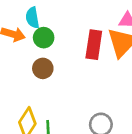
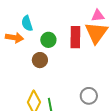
green circle: (44, 38) -> (48, 40), moved

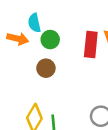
green circle: (48, 40) -> (50, 40), moved

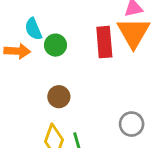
brown circle: (46, 68) -> (59, 97), moved

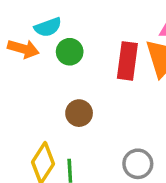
cyan semicircle: (33, 29) -> (48, 27), turned -100
brown circle: (59, 97) -> (79, 113), moved

